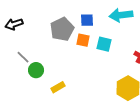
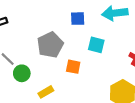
gray pentagon: (62, 29) -> (50, 45), moved
orange square: (83, 40) -> (73, 67), moved

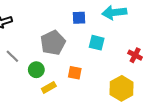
orange square: (73, 67) -> (75, 73), moved
green circle: (22, 73) -> (36, 70), moved

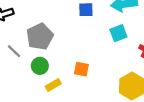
gray pentagon: (53, 43) -> (40, 37), moved
cyan square: (97, 43) -> (118, 33), moved, turned -35

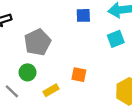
gray line: (14, 51) -> (12, 91), moved
green circle: (40, 66) -> (27, 72), moved

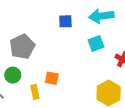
orange square: (79, 75) -> (52, 78), moved
yellow rectangle: (51, 90) -> (35, 92), turned -72

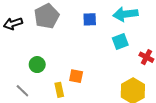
gray pentagon: (22, 47) -> (47, 16), moved
green circle: (13, 75) -> (37, 65), moved

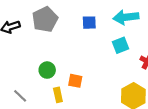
green circle: (37, 65) -> (47, 70), moved

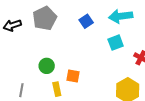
blue square: (89, 23) -> (86, 21), turned -32
gray line: (20, 96) -> (21, 90), turned 56

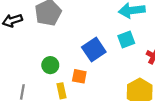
blue square: (86, 21) -> (94, 49), moved, size x1.5

